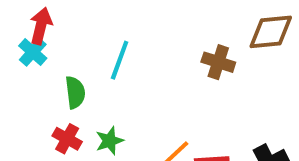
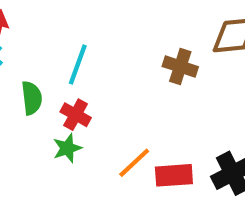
red cross: (67, 139) -> (76, 115), moved

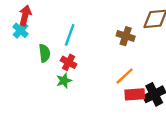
orange line: (134, 163) -> (125, 76), moved
red rectangle: (174, 175) -> (135, 94), moved

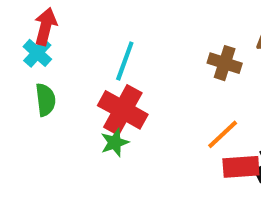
green semicircle: (45, 53) -> (45, 100), moved
red cross: (69, 62) -> (123, 110), size x1.6

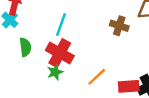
green semicircle: (45, 100) -> (25, 47), moved
orange line: (223, 134) -> (97, 77), moved

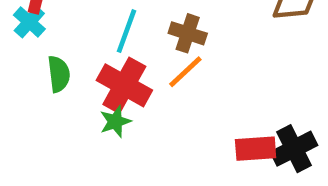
brown cross: (119, 26) -> (188, 33), moved
orange line: (97, 77) -> (185, 72), moved

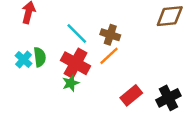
cyan cross: (29, 22) -> (24, 60), moved
cyan line: (127, 31) -> (77, 33), turned -65
red rectangle: (256, 149) -> (131, 95), moved, turned -35

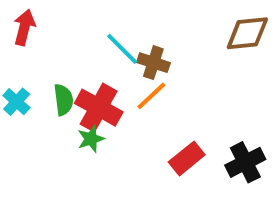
cyan line: (77, 33) -> (122, 49), moved
green semicircle: (40, 57) -> (63, 100), moved

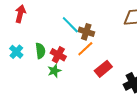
red cross: (99, 108) -> (58, 55), size x0.7
red rectangle: (187, 158) -> (103, 69), moved

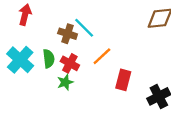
brown cross: (86, 32) -> (68, 34), moved
cyan cross: (16, 52) -> (20, 60), size x1.6
red rectangle: (103, 69) -> (123, 80), turned -36

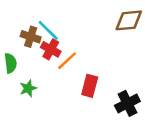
red cross: (70, 63) -> (51, 49), moved

